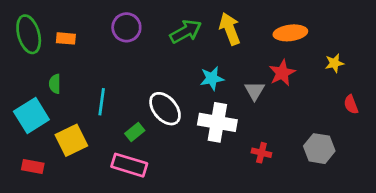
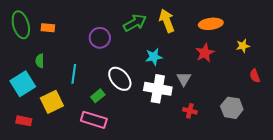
purple circle: (126, 27) -> (100, 38), moved
gray triangle: (255, 91) -> (184, 79), moved

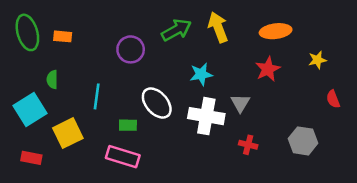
green rectangle: (98, 96) -> (128, 125), turned 40

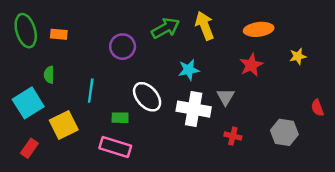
red semicircle: (333, 99) -> (317, 108), moved
red rectangle: (31, 158) -> (29, 148), turned -66

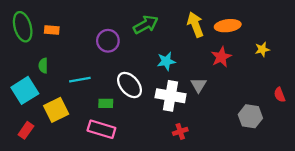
yellow arrow: (205, 26) -> (195, 25), moved
cyan line: (91, 91) -> (80, 80), turned 72
red cross: (233, 136) -> (180, 131), moved, turned -32

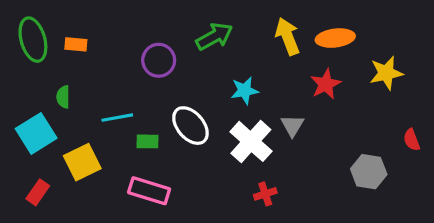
yellow star: (262, 49) -> (386, 73), size x1.5
white cross: (171, 96) -> (251, 141), turned 32
green rectangle: (106, 103) -> (148, 141), moved

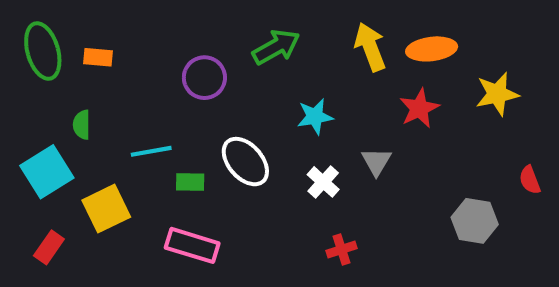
white cross: (251, 141) -> (323, 182), size x0.6

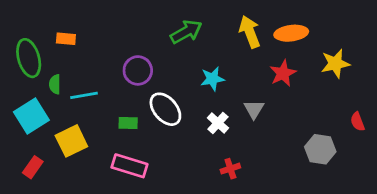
green ellipse: (43, 51) -> (29, 58), moved
purple circle: (204, 78) -> (138, 70), moved
cyan line: (151, 151) -> (84, 95), moved

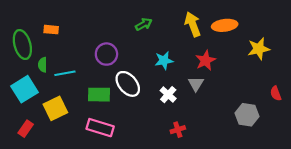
green arrow: (186, 32) -> (144, 24), size x0.7
red star: (283, 73) -> (205, 60), moved
green rectangle: (128, 123) -> (99, 95), size x1.5

